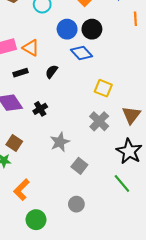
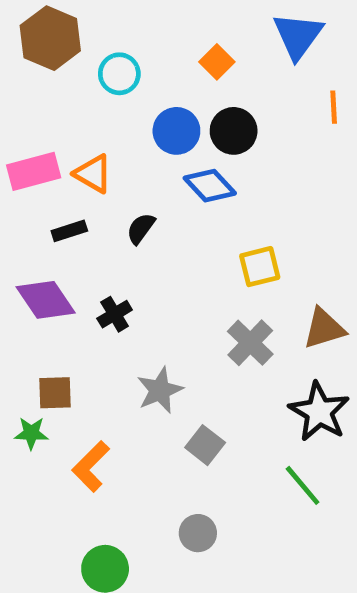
yellow square: (103, 88) -> (260, 267), turned -36
brown triangle: (131, 115) -> (324, 328), turned 36
brown square: (14, 143) -> (55, 393), turned -35
orange L-shape: (22, 190) -> (91, 466), moved

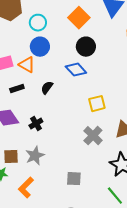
orange square: (217, 62) -> (79, 18), size x1.5
blue circle: (176, 131) -> (40, 47), moved
gray star: (160, 390) -> (35, 156), moved
gray square: (205, 445) -> (74, 179), turned -35

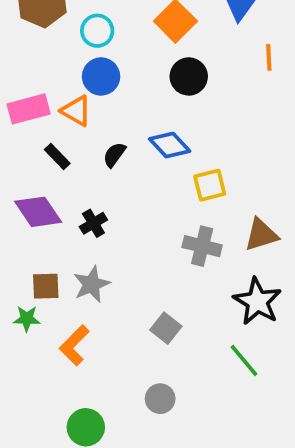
blue diamond: (76, 70) -> (170, 145), moved
black rectangle: (17, 89) -> (57, 157), turned 64
gray cross: (93, 136) -> (202, 246), turned -30
gray square: (74, 179) -> (166, 328), turned 35

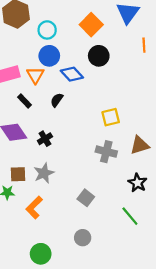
orange triangle: (76, 111) -> (35, 75), turned 30
blue diamond: (170, 145) -> (72, 74), moved
black star: (257, 301) -> (137, 183), size x0.7

